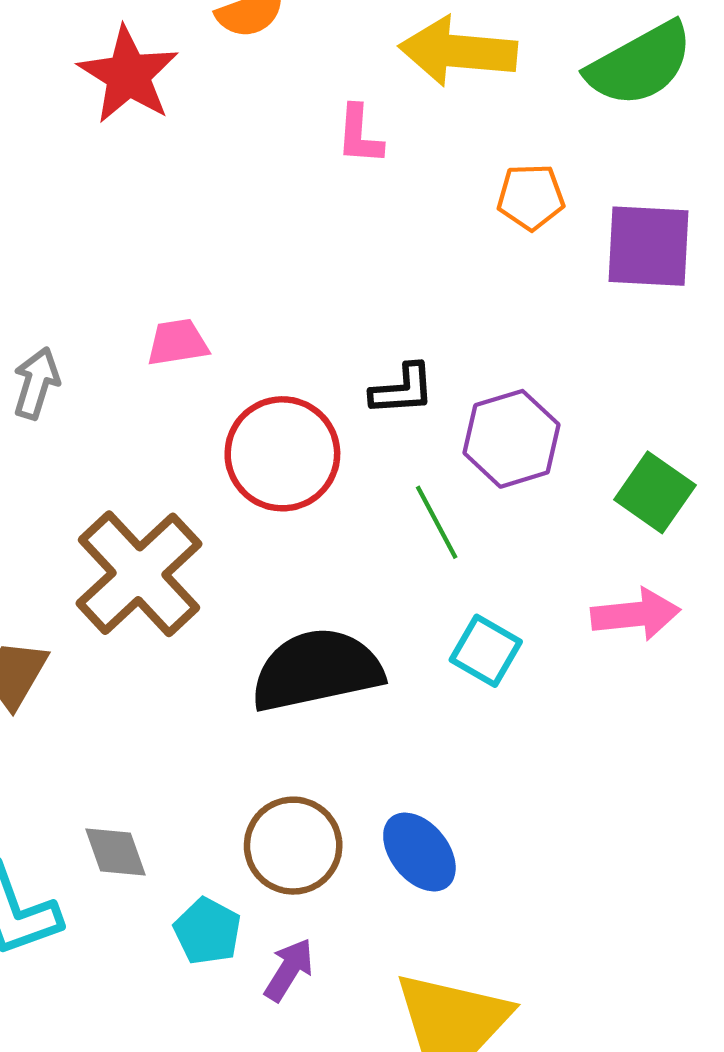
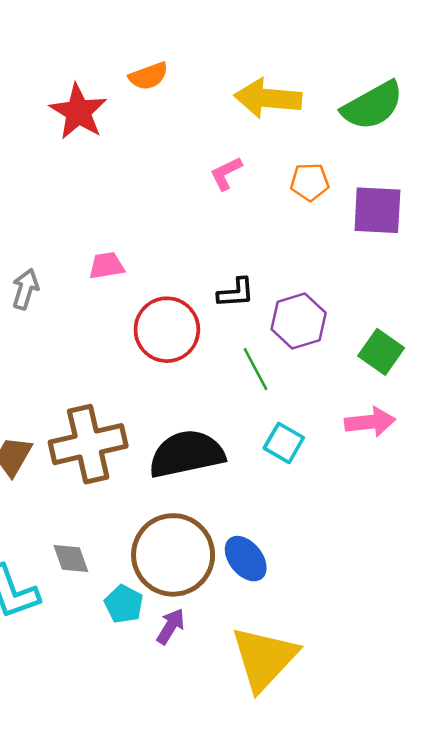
pink L-shape: (359, 135) -> (226, 173), moved, turned 60
brown cross: (139, 574) -> (88, 444), moved, turned 30
brown circle: (293, 846) -> (173, 555), size x1.5

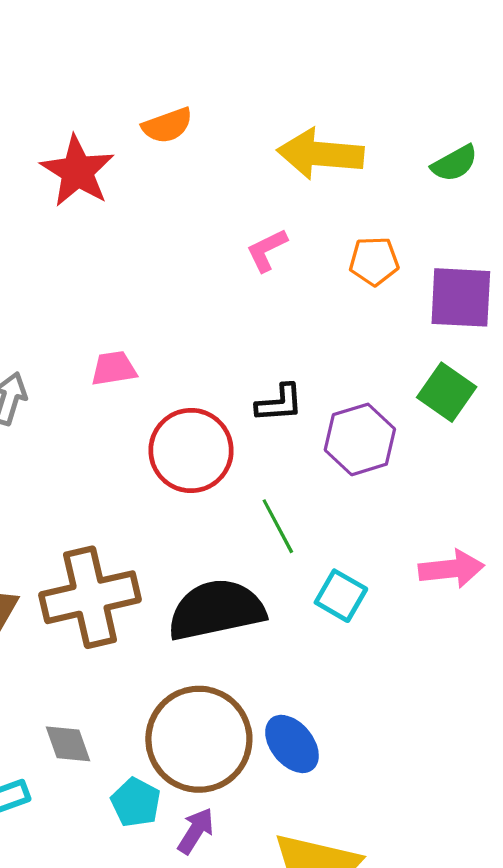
green semicircle: (372, 106) -> (455, 163), size x0.6
green square: (381, 352) -> (447, 392), moved
green line: (256, 369) -> (278, 526), moved

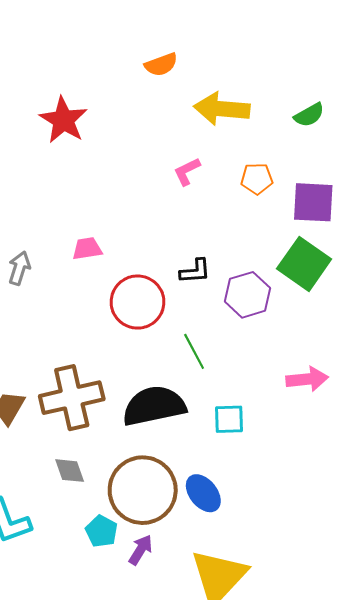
orange semicircle: (167, 125) -> (161, 65), moved
green square: (447, 392) -> (304, 264), size x1.4
cyan square: (341, 596) -> (229, 419), moved, turned -32
gray diamond: (68, 744) -> (70, 471), moved

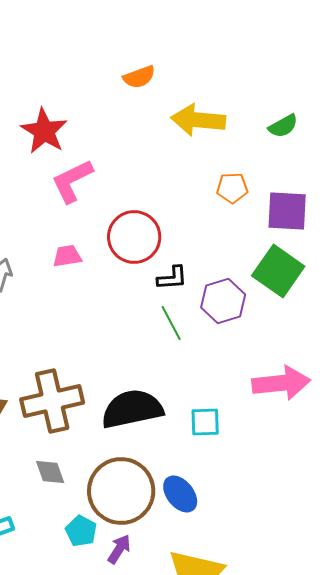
pink L-shape: (187, 171) -> (72, 181), moved, size x1.6
red circle: (138, 302) -> (134, 237), moved
green line: (194, 351) -> (171, 323), moved
pink arrow: (307, 379) -> (281, 383), size x1.4

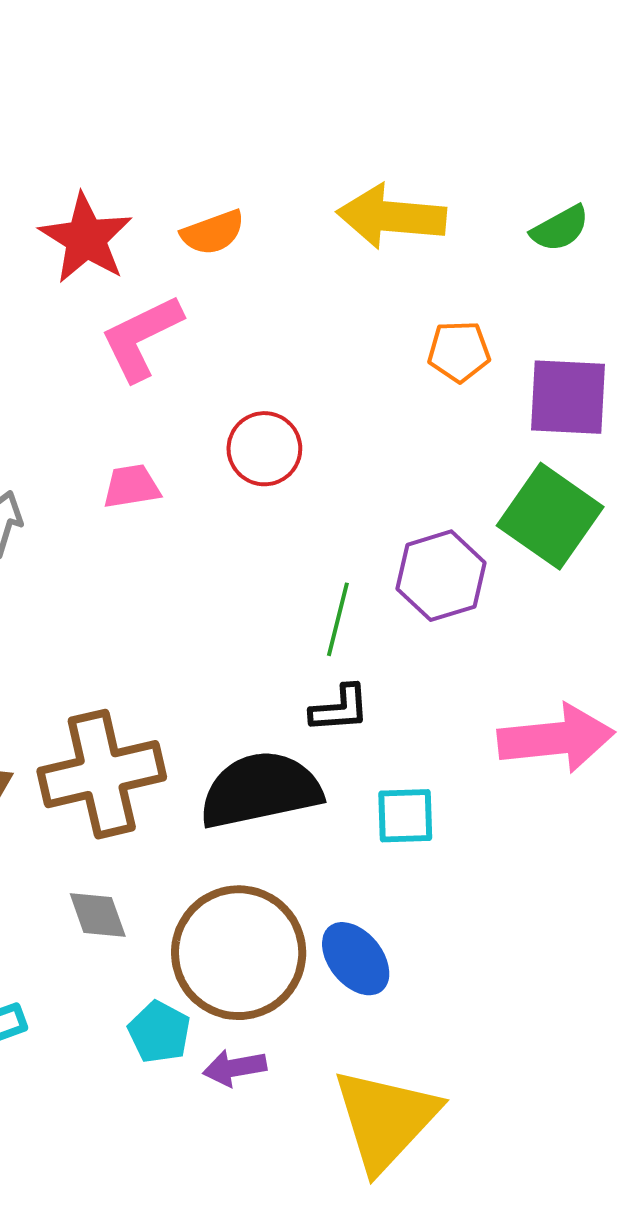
orange semicircle: (139, 77) -> (213, 232), moved
red circle: (134, 237) -> (264, 449), size x0.7
black L-shape: (172, 278) -> (340, 709), moved
green line: (171, 323) -> (338, 619), turned 42
purple arrow: (119, 549) -> (235, 1068), turned -132

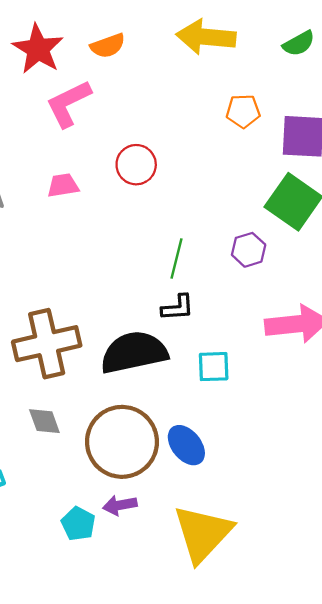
purple hexagon: (441, 576) -> (249, 250), moved, size x0.7
cyan pentagon: (159, 1032) -> (78, 524), moved

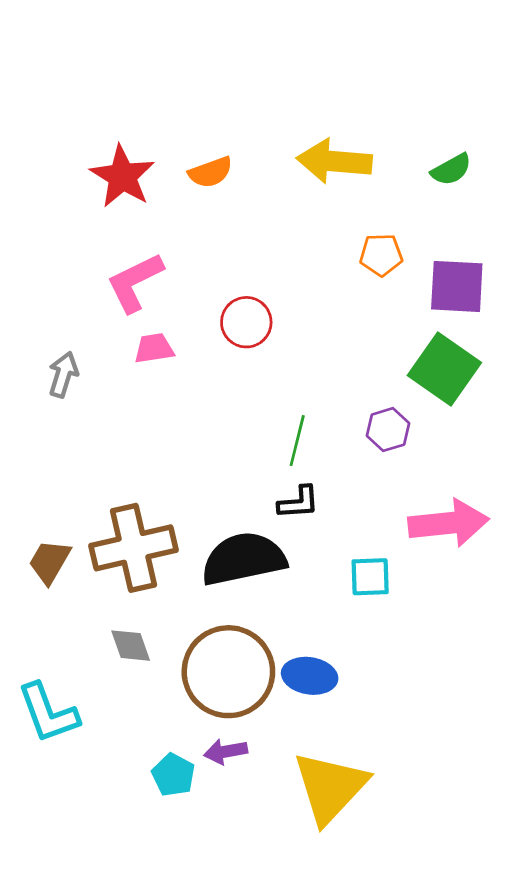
pink L-shape: (68, 104) -> (135, 282), moved
cyan square: (214, 367) -> (370, 577), moved
blue ellipse: (186, 445) -> (310, 676), turned -42

